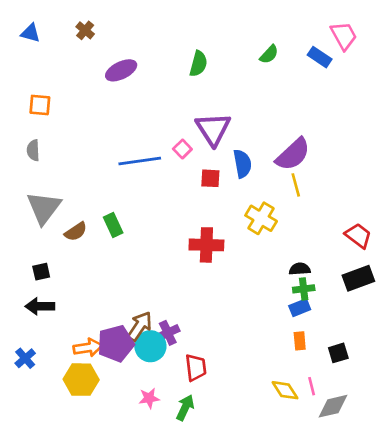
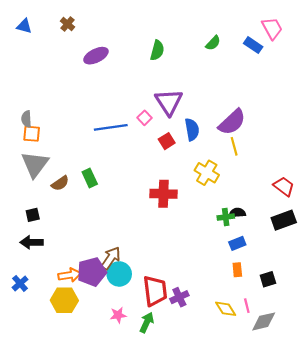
orange square: (40, 105) -> (32, 134), moved
red square: (210, 178) -> (167, 141), turned -35
green cross: (304, 289) -> (226, 217), moved
purple cross: (168, 333) -> (179, 297), moved
red trapezoid: (196, 368) -> (155, 291), size x1.4

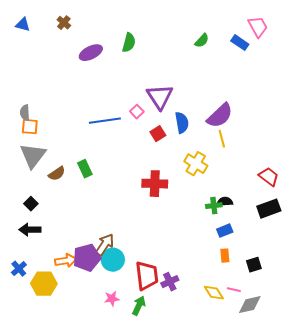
green semicircle: (157, 50) -> (129, 43), moved
black square: (33, 215) -> (31, 204), turned -32
yellow hexagon: (64, 300) -> (44, 284), moved
pink line: (247, 306) -> (234, 290), turned -64

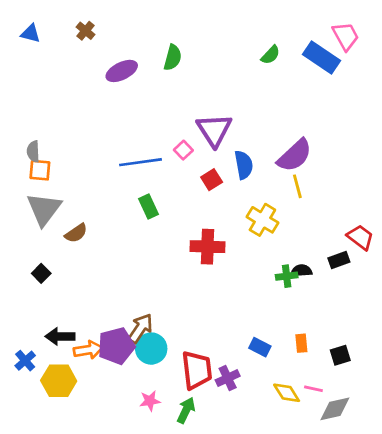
blue rectangle: (240, 43) -> (321, 58), size x1.5
green rectangle: (85, 169) -> (149, 206), moved
black rectangle: (269, 209) -> (339, 260), moved, size x0.7
black arrow: (30, 230) -> (60, 336), moved
blue rectangle: (225, 231) -> (260, 347), moved, turned 49

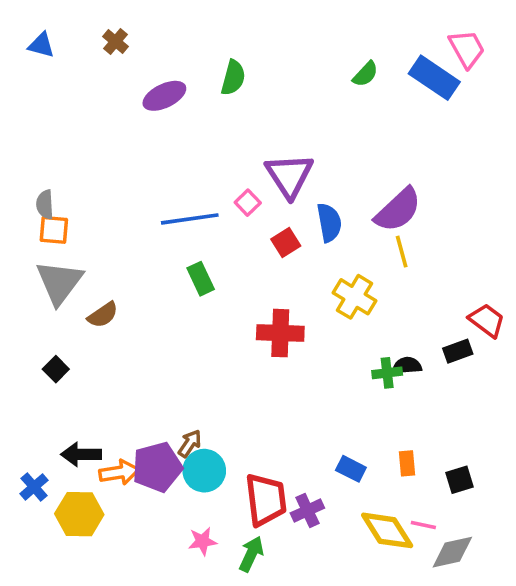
brown arrow: (140, 328) -> (190, 443), size x0.7
yellow diamond: (287, 393) -> (387, 530), size x1.4

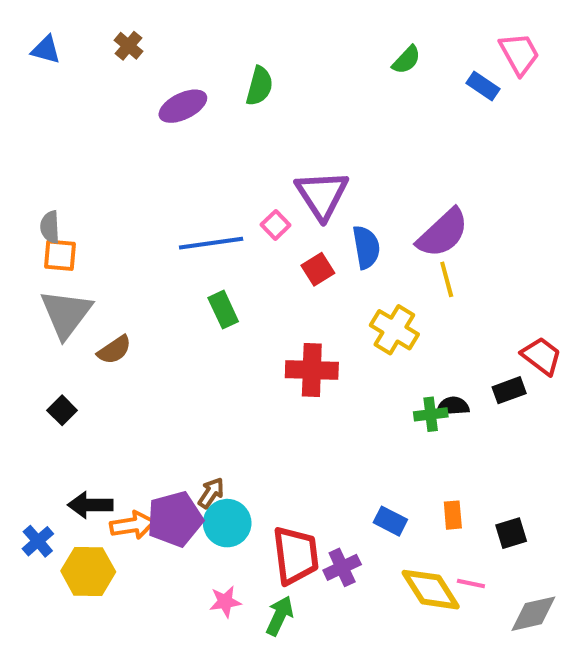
green semicircle: (365, 74) -> (406, 60), moved
blue rectangle: (434, 78) -> (483, 86), size x0.6
gray diamond: (452, 552) -> (533, 614), moved

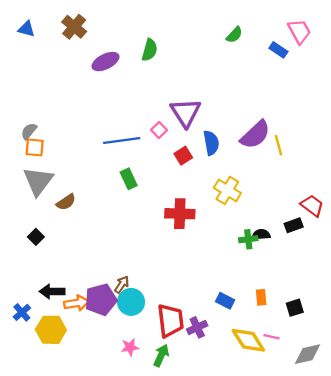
brown cross: (129, 46) -> (74, 27), size x1.5
gray semicircle: (50, 227) -> (29, 131), turned 42
yellow line: (447, 279) -> (278, 145), moved

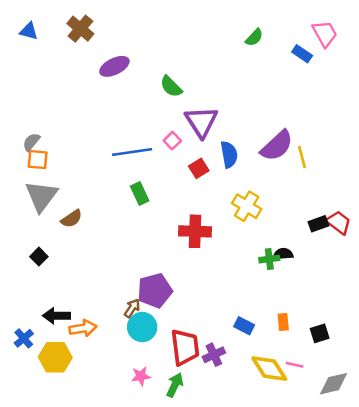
green semicircle: (150, 50) -> (171, 87), moved, turned 120
black rectangle: (294, 225) -> (318, 224), moved
purple pentagon: (101, 300) -> (155, 291), moved

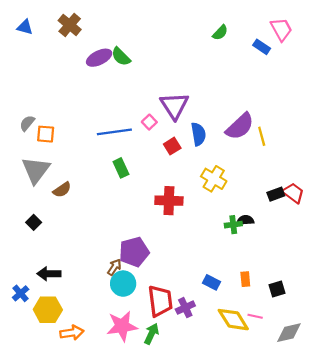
green semicircle: (171, 87) -> (121, 57), moved
orange square: (38, 160) -> (46, 134), moved
orange arrow: (83, 328) -> (72, 333), moved
pink star: (141, 376) -> (122, 326), size x1.8

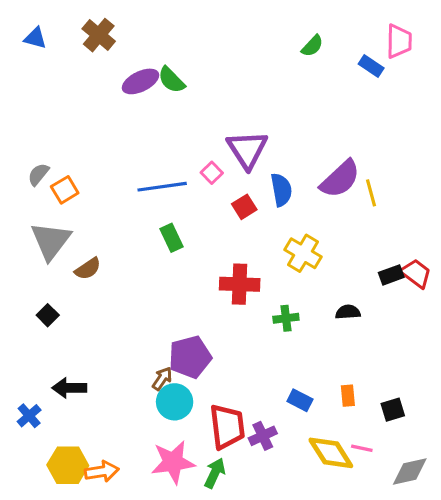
pink trapezoid: (281, 29) -> (399, 41), turned 30
orange square: (46, 134) -> (65, 190), turned -36
green cross: (233, 225) -> (286, 318), moved
yellow hexagon: (48, 310) -> (68, 465), moved

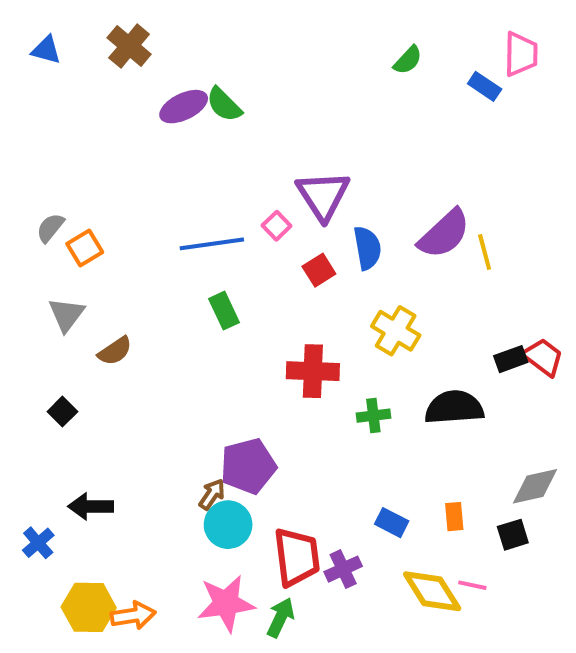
gray triangle: (51, 241) -> (66, 315), size x0.7
black semicircle: (348, 312) -> (454, 407), size x1.8
gray diamond: (410, 471) -> (535, 486), moved

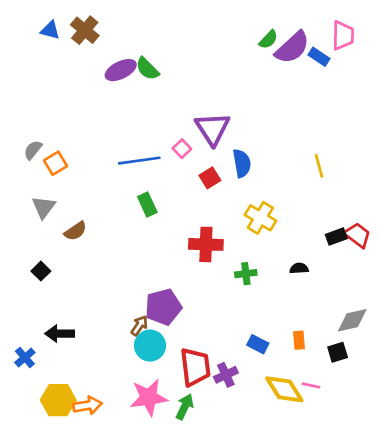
blue triangle: (46, 50) -> (50, 30), moved
purple semicircle: (444, 234) -> (292, 47), moved
black semicircle: (454, 407) -> (299, 268), size x0.5

